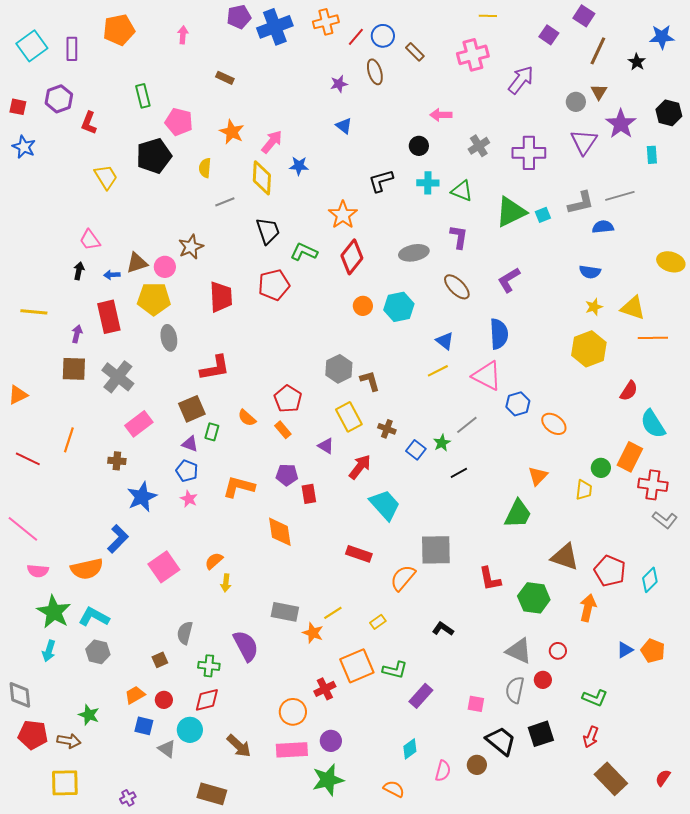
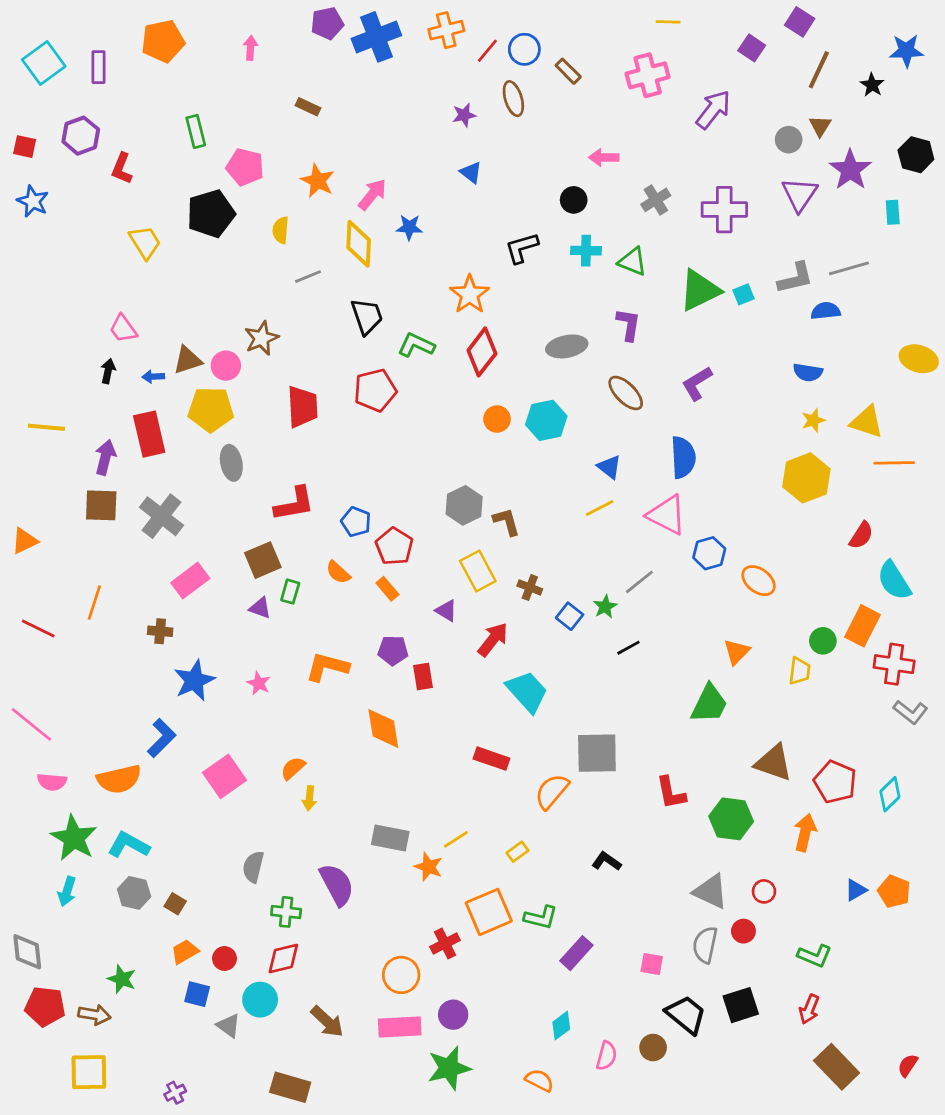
purple arrow: (77, 334) -> (105, 457), size x1.4
blue pentagon: (187, 471) -> (356, 522), moved
brown square: (160, 660) -> (175, 904), moved, turned -35

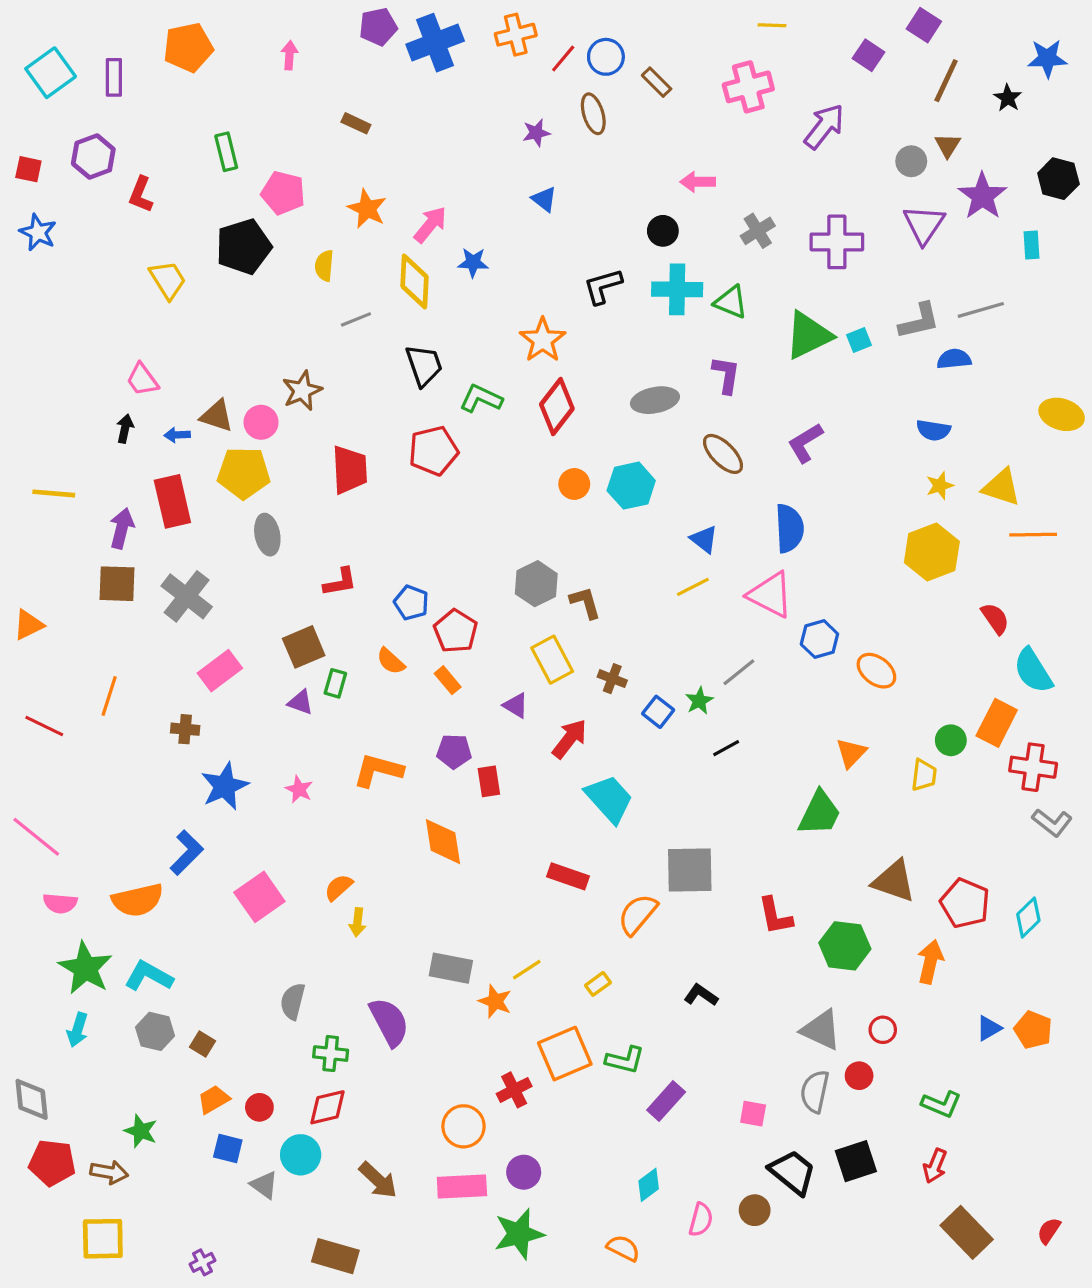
cyan cross: (586, 251) -> (677, 289), size x1.4
brown triangle: (188, 360) -> (217, 416), turned 36
red L-shape: (294, 504) -> (340, 582), size x0.7
red semicircle: (861, 535) -> (995, 618), turned -68

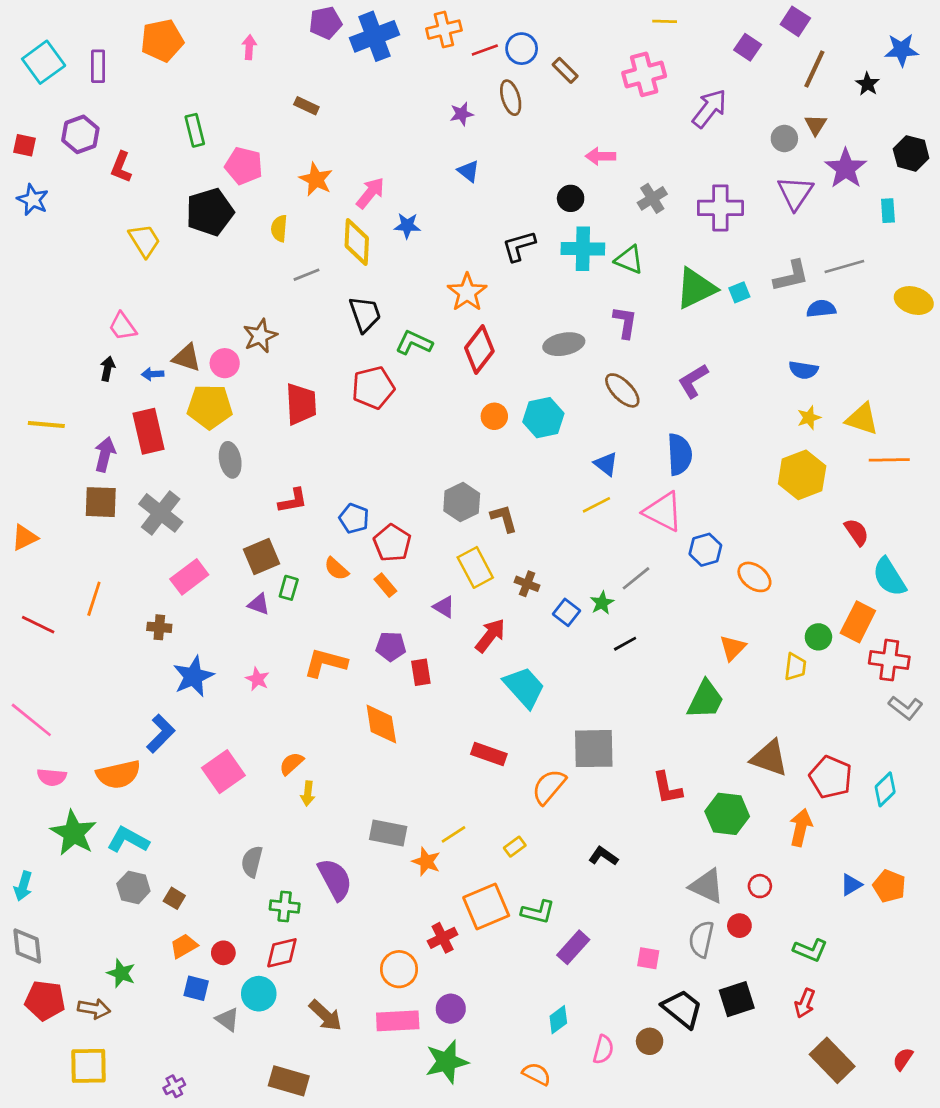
red line: (563, 58) -> (485, 50), turned 30
yellow ellipse: (1062, 414) -> (914, 301), moved
cyan arrow: (77, 1030) -> (23, 886), moved

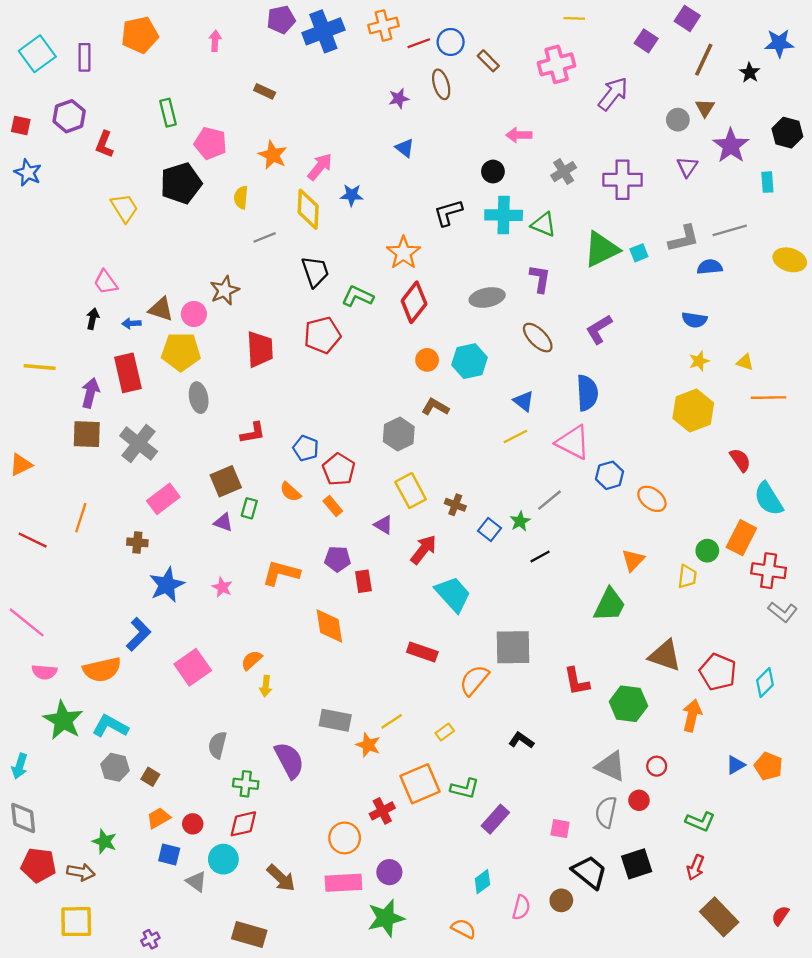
purple triangle: (795, 193) -> (687, 167), size x0.7
yellow triangle: (862, 419) -> (745, 362), size x0.6
brown L-shape: (504, 518) -> (435, 407), moved, turned -44

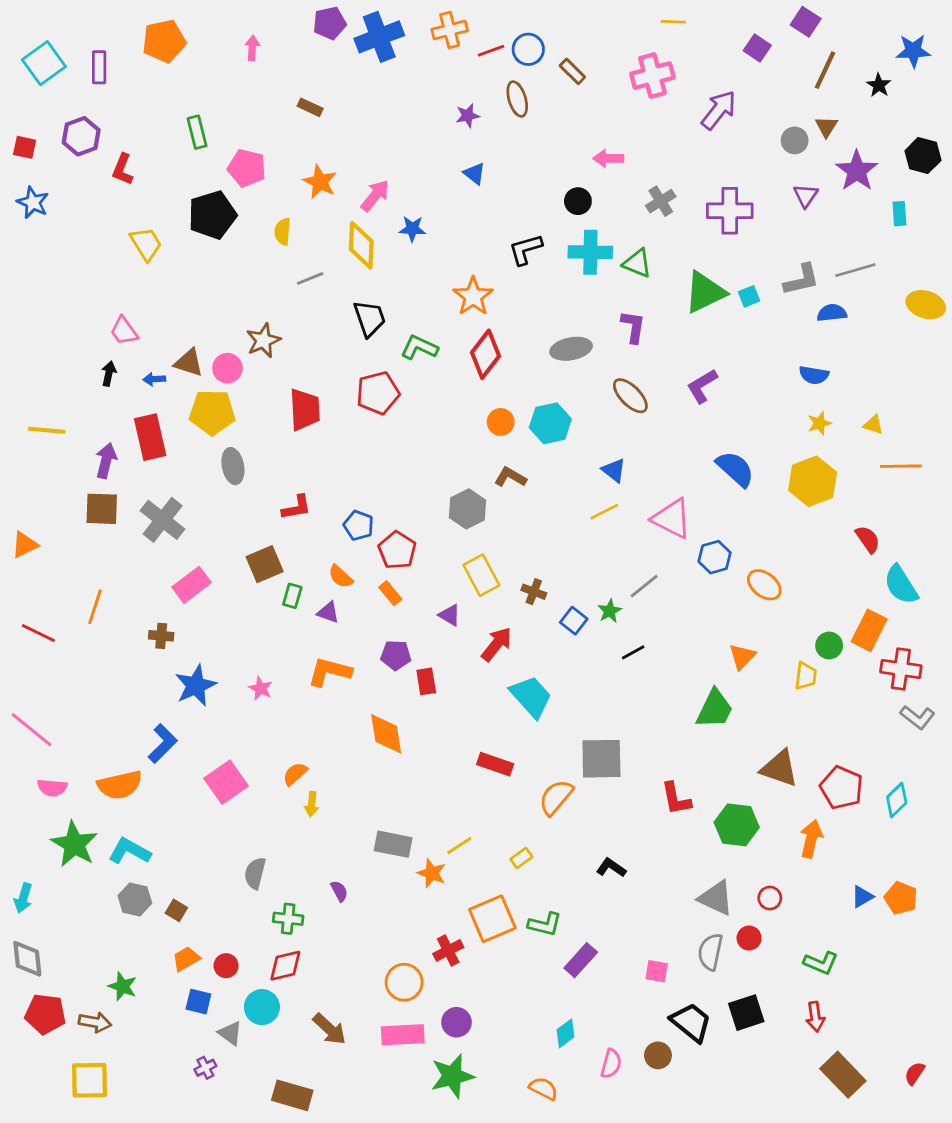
blue semicircle: (587, 393) -> (735, 469), moved, turned -45
purple triangle: (223, 522) -> (328, 612), moved
purple semicircle: (289, 760) -> (339, 891), size x0.5
red arrow: (696, 867) -> (815, 1017), turned -30
purple cross: (150, 939) -> (205, 1068), moved

